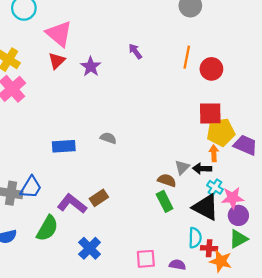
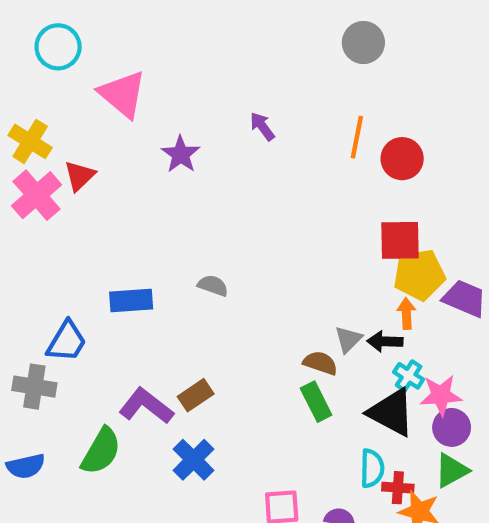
red triangle: (57, 61) -> (80, 176), moved
blue trapezoid: (31, 187) -> (67, 341), moved
blue cross: (90, 248) -> (194, 460), moved

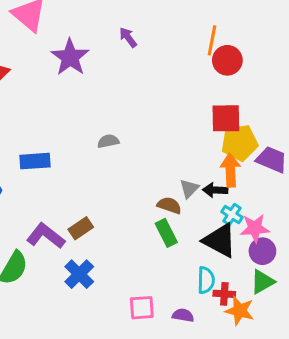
orange line: (357, 137) -> (212, 40), moved
purple star: (181, 154) -> (70, 57), size x1.4
gray semicircle: (213, 286) -> (108, 141), moved, turned -30
orange arrow: (406, 313) -> (230, 170), size x1.5

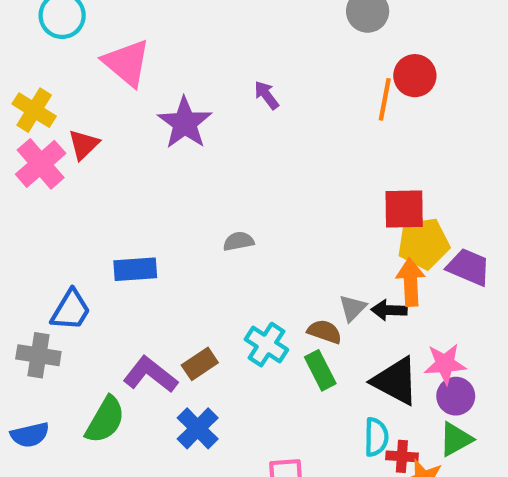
red circle: (227, 60) -> (415, 76), moved
cyan cross: (232, 214) -> (266, 345), moved, size x1.4

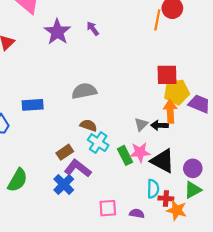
purple arrow: (266, 95) -> (93, 29), moved
gray semicircle: (238, 241) -> (84, 91), size x1.6
brown semicircle: (325, 332) -> (88, 125), moved
pink star: (445, 364) -> (140, 152), moved
purple L-shape: (150, 375) -> (78, 168), moved

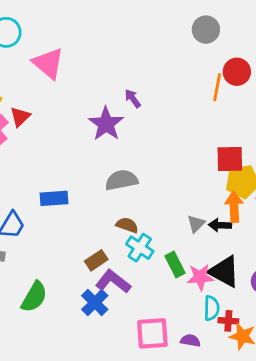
purple star: (57, 32) -> (106, 124), moved
pink star: (140, 152) -> (200, 277), moved
pink square: (108, 208) -> (152, 333), size x1.4

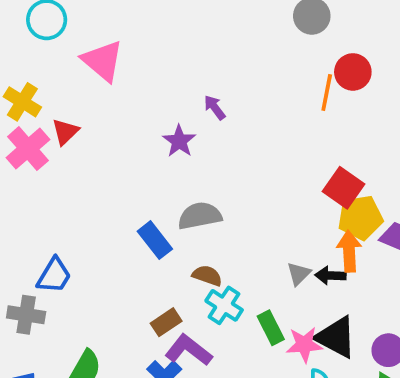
purple star: (106, 124) -> (179, 141), size x0.7
red square: (230, 159) -> (344, 188), turned 36
blue rectangle: (54, 198) -> (155, 240), moved, turned 56

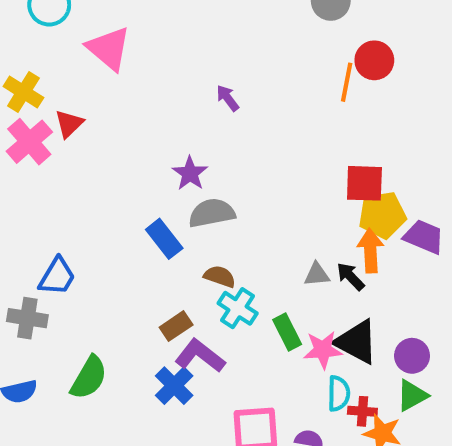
purple star: (179, 141) -> (190, 173), moved
red square: (344, 188) -> (364, 183), turned -33
gray triangle: (299, 274) -> (317, 274), turned 40
black arrow: (330, 276) -> (351, 276), turned 44

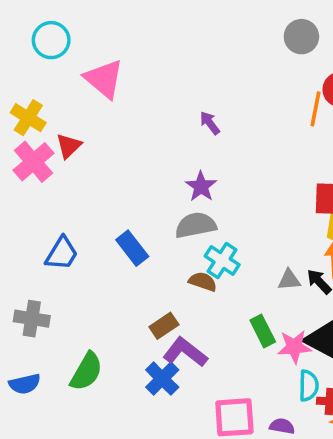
purple star: (190, 173) -> (201, 186), moved
blue rectangle: (164, 239) -> (132, 248), moved
blue trapezoid: (57, 276) -> (62, 253), moved
cyan cross: (238, 308) -> (222, 260), moved

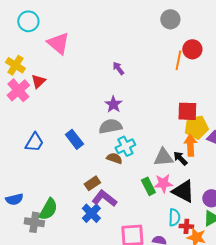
cyan cross: (222, 260) -> (125, 146), turned 30
gray triangle: (289, 280) -> (163, 157), size x1.5
gray cross: (32, 319) -> (34, 222), moved
pink star: (294, 347) -> (163, 183), moved
blue semicircle: (25, 384) -> (14, 199), moved

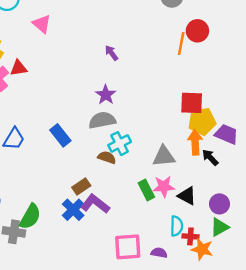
pink triangle: (58, 43) -> (42, 24), size x0.7
red triangle: (38, 81) -> (19, 68), turned 35
black arrow: (180, 158) -> (210, 157), moved
black triangle: (183, 191) -> (187, 196), size x0.7
blue cross: (91, 213) -> (73, 210), moved

